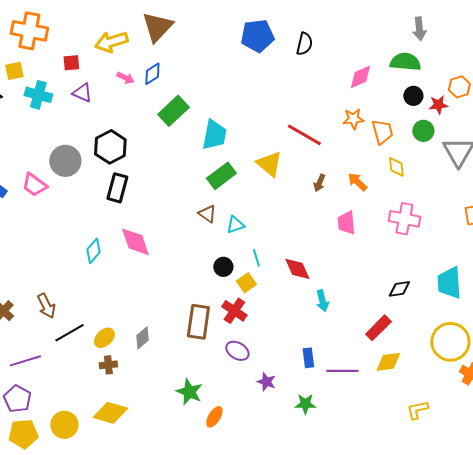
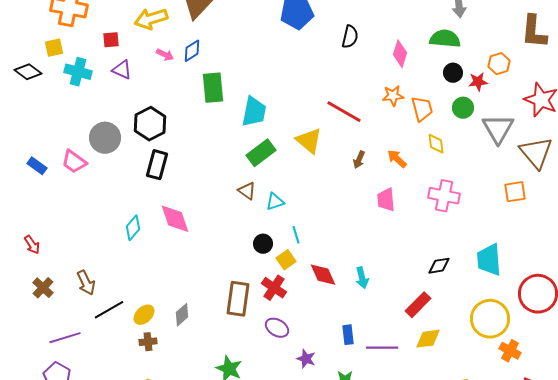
black semicircle: (304, 44) -> (350, 37), moved
pink diamond: (360, 77) -> (400, 54), turned -48
green rectangle: (173, 111) -> (213, 88), turned -52
red diamond: (297, 269) -> (323, 275), moved

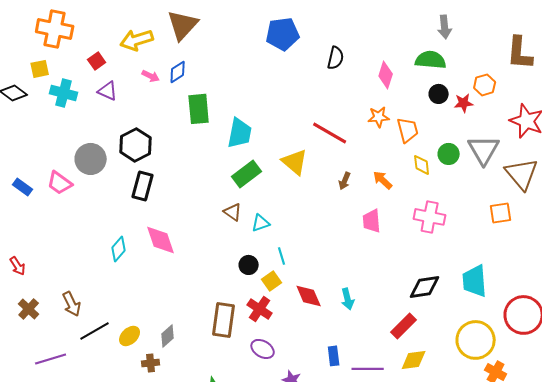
red square: (111, 40) -> (97, 61), turned -30
green circle: (463, 108) -> (449, 154), moved
black diamond: (439, 266) -> (425, 287), size x1.4
brown cross: (148, 342) -> (151, 363), moved

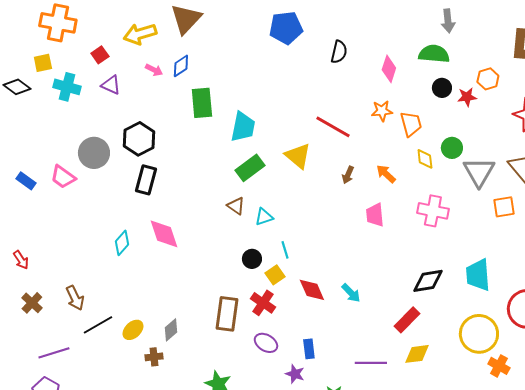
gray triangle: (484, 150) -> (479, 172), moved
cyan arrow: (348, 299) -> (351, 293), turned -30
blue rectangle: (334, 356) -> (309, 349), moved

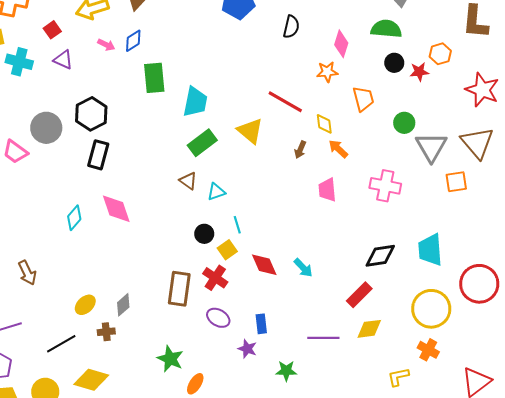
orange star: (382, 111) -> (327, 72), moved
yellow diamond: (425, 159) -> (324, 124), moved
black line: (98, 325) -> (61, 344), moved
orange cross: (499, 366) -> (428, 350), moved

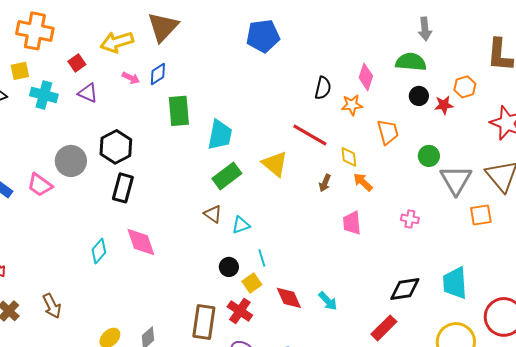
black semicircle: (291, 27) -> (323, 88), moved
pink cross: (385, 186) -> (410, 219), size x0.6

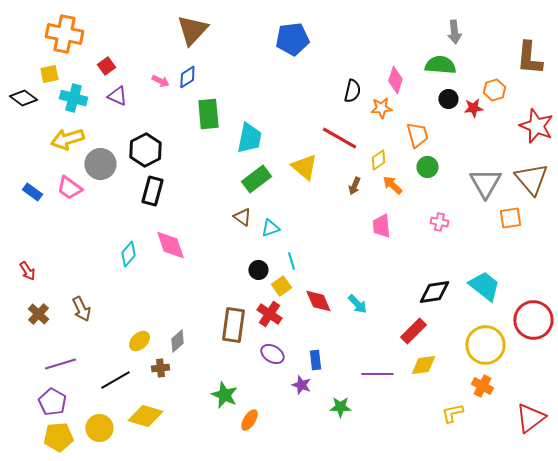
yellow arrow: (117, 42) -> (67, 139), moved
green circle: (429, 156) -> (427, 167), moved
yellow diamond: (349, 157) -> (378, 160), turned 60
cyan trapezoid: (455, 283) -> (484, 286), turned 132

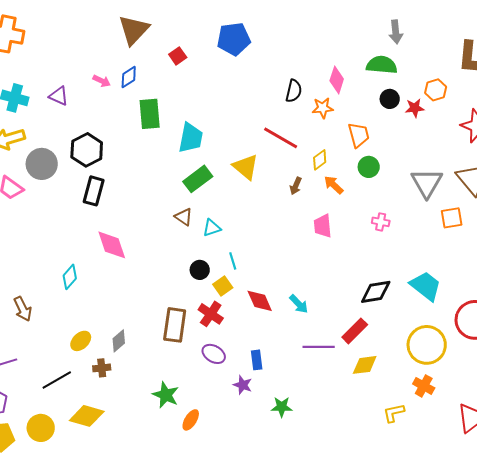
red square: (106, 66) -> (178, 56), moved
cyan diamond: (128, 254) -> (70, 277), moved
purple line: (377, 374) -> (319, 347), moved

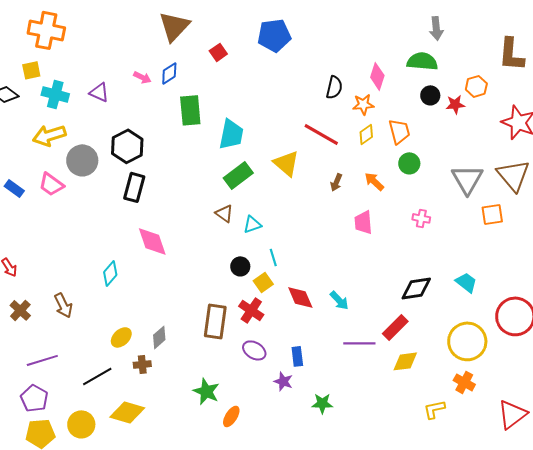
yellow diamond: (320, 160) -> (366, 134), moved
cyan trapezoid: (426, 286) -> (466, 282), size x0.7

